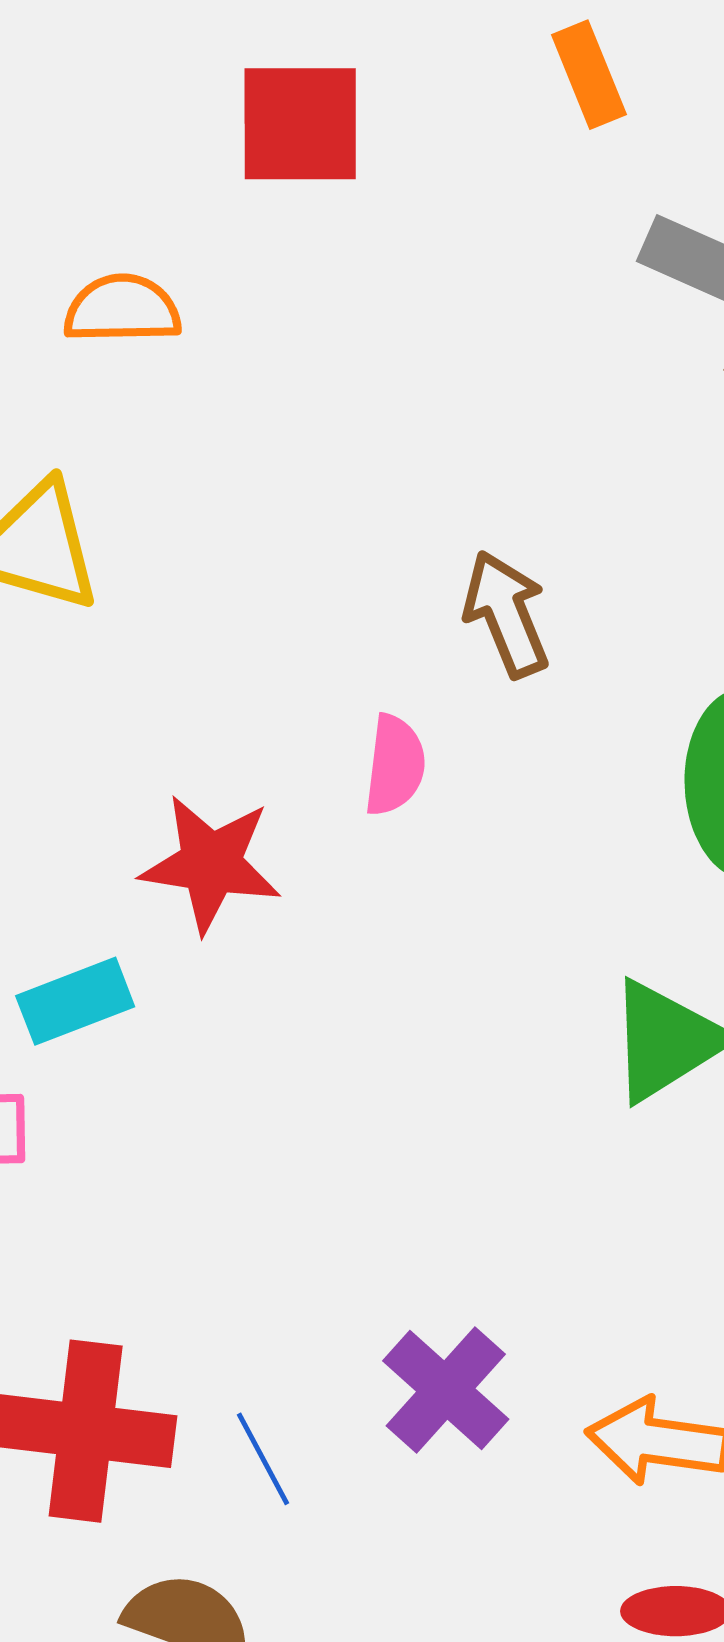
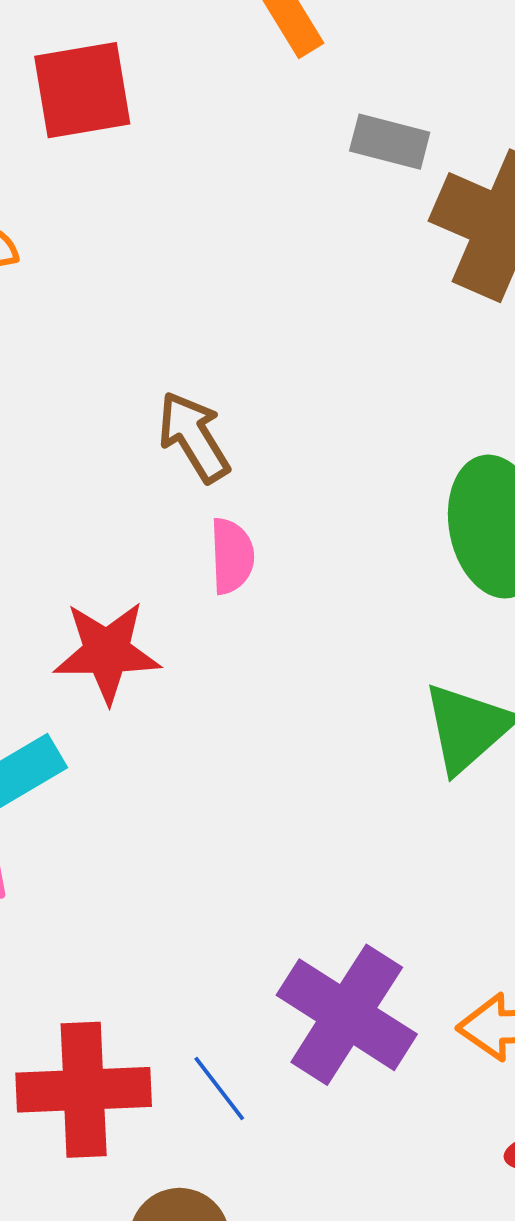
brown arrow: (506, 614) -> (194, 437), moved
purple cross: (446, 1390) -> (347, 1015), size x1.4

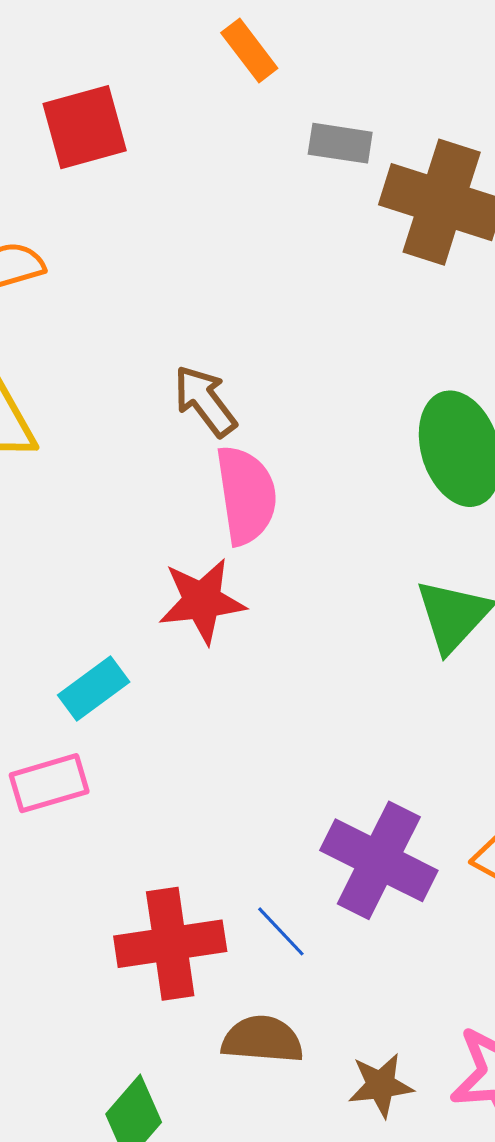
pink semicircle: (232, 556) -> (246, 495), size x1.6
red star: (107, 652) -> (202, 601), moved

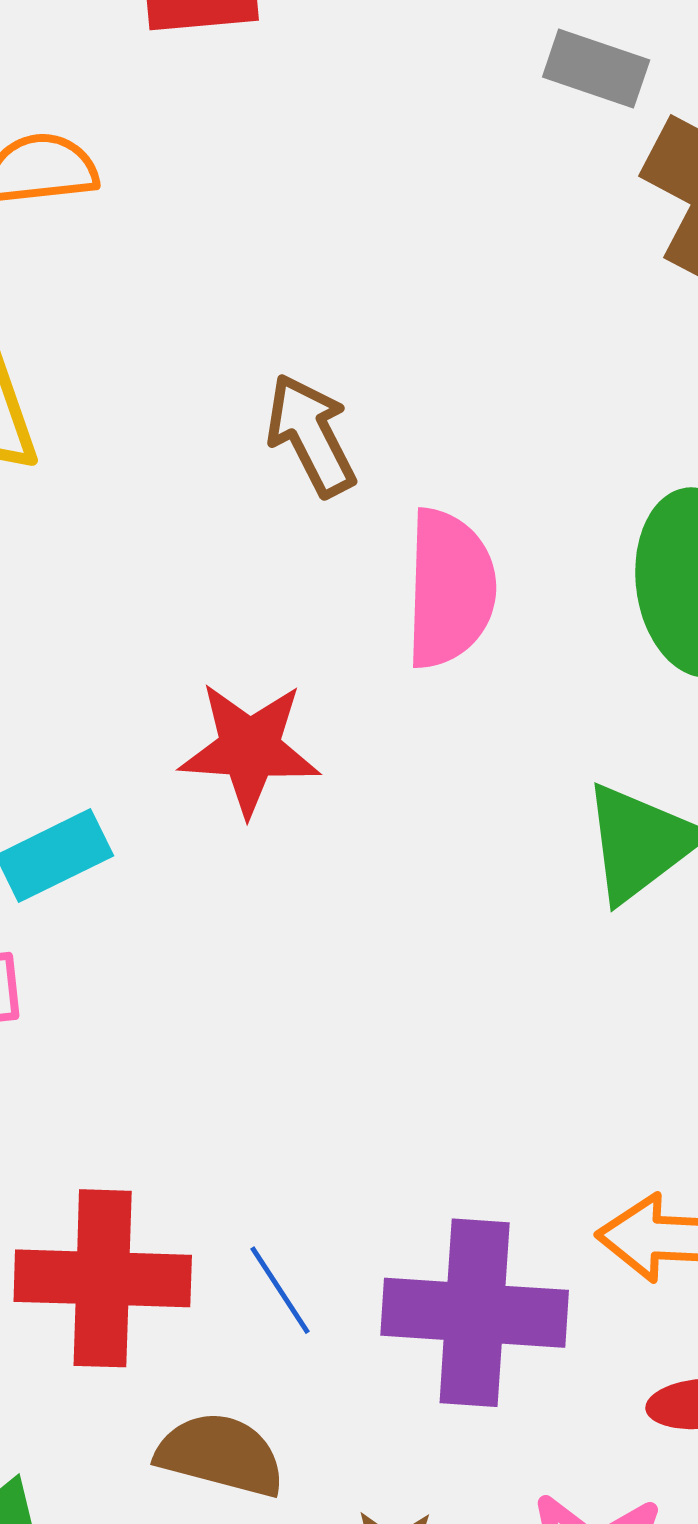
pink semicircle: (246, 495) -> (450, 589), moved
purple cross: (379, 860) -> (475, 1313), moved, turned -33

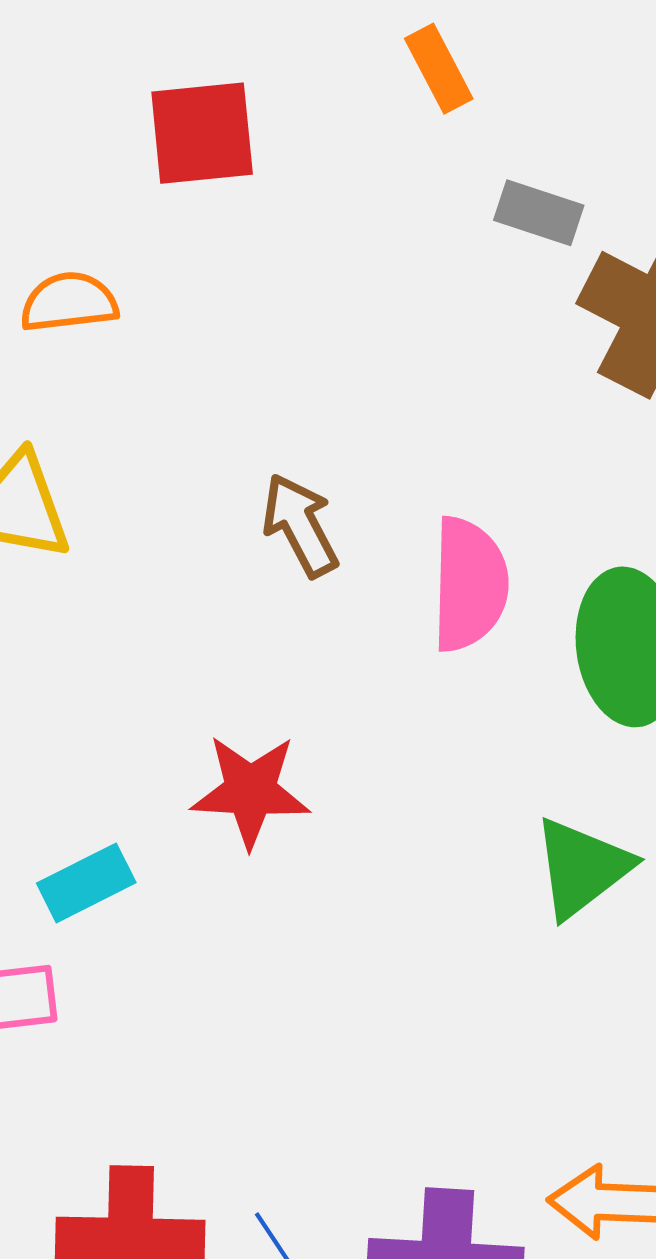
pink semicircle: (450, 589) -> (469, 584), moved

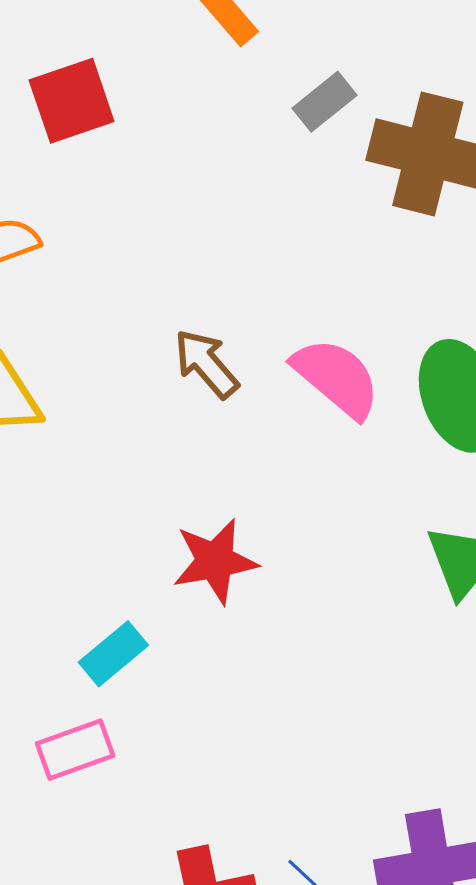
gray rectangle: (539, 213) -> (324, 102), turned -44
pink semicircle: (469, 584) -> (337, 378), turned -38

